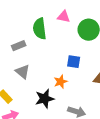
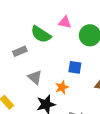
green semicircle: (40, 29) -> (41, 34), turned -50
gray triangle: (23, 72) -> (35, 77), moved

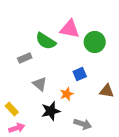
pink triangle: (65, 22) -> (70, 29), size x1.5
blue square: (75, 67) -> (80, 74), turned -32

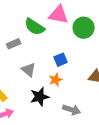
blue square: (80, 74) -> (61, 60), moved

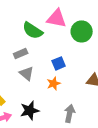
gray rectangle: (14, 44) -> (21, 53), moved
black star: (40, 97) -> (30, 110), moved
gray arrow: (72, 110) -> (70, 113), turned -96

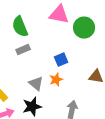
green semicircle: (33, 30) -> (20, 27), moved, turned 35
gray triangle: (27, 73) -> (36, 84), moved

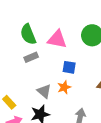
pink triangle: (59, 15) -> (57, 39), moved
blue square: (61, 60) -> (69, 67), turned 32

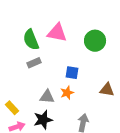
pink triangle: (57, 39) -> (57, 33), moved
gray triangle: (44, 91) -> (47, 97), turned -35

